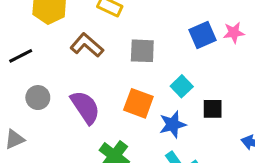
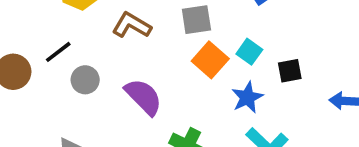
gray circle: (38, 98) -> (85, 80), moved
orange square: (138, 103) -> (210, 60), moved, turned 32

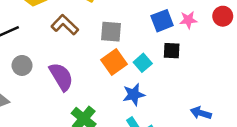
black square: (290, 71) -> (172, 51), moved
gray circle: (85, 80) -> (22, 65), moved

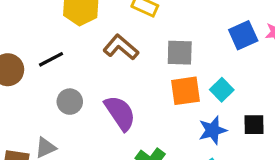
black square: (172, 51) -> (254, 125), moved
orange square: (114, 62) -> (185, 91), turned 30

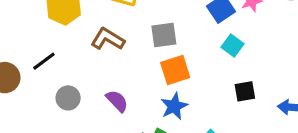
cyan square: (222, 90) -> (232, 45), moved
purple semicircle: (120, 113) -> (117, 101), size x0.7
blue star: (213, 130) -> (174, 106), moved

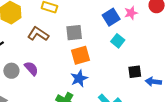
black square: (245, 91) -> (135, 72), moved
purple semicircle: (117, 101) -> (31, 68), moved

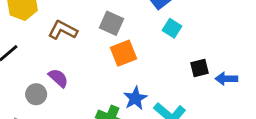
gray square: (74, 33) -> (112, 23), turned 36
gray circle: (11, 71) -> (36, 94), moved
blue star: (79, 78) -> (135, 98), moved

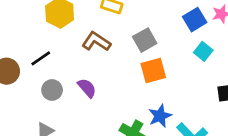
gray square: (112, 23) -> (145, 40), turned 30
gray circle: (36, 94) -> (52, 90), moved

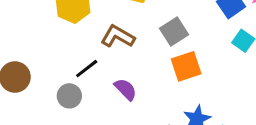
black line: (41, 58) -> (87, 69), moved
purple semicircle: (87, 88) -> (126, 89), moved

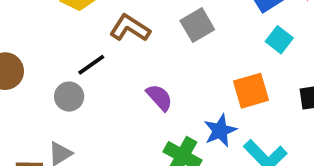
orange square: (186, 66) -> (251, 91), moved
purple semicircle: (126, 89) -> (159, 97), moved

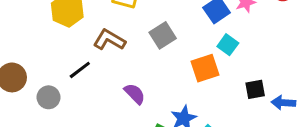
orange square: (251, 91) -> (205, 68), moved
gray circle: (69, 97) -> (48, 97), moved

